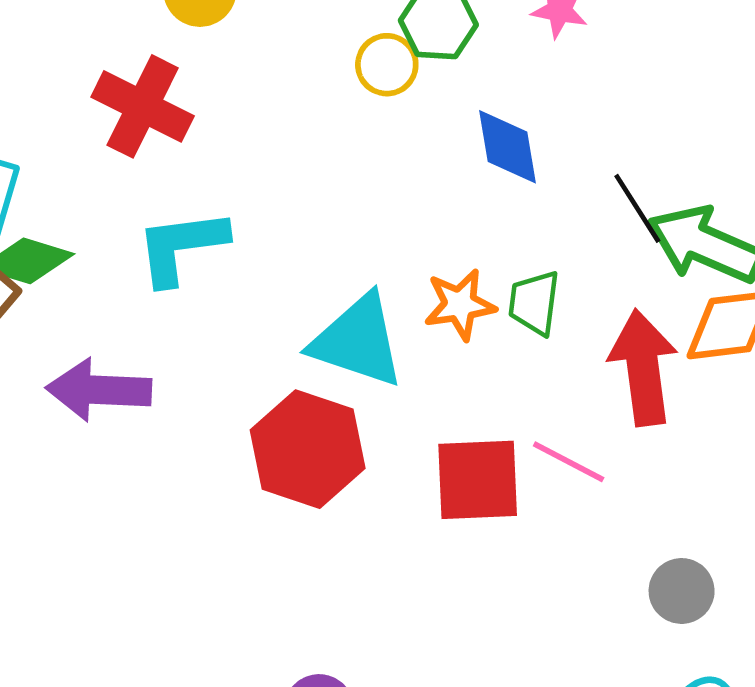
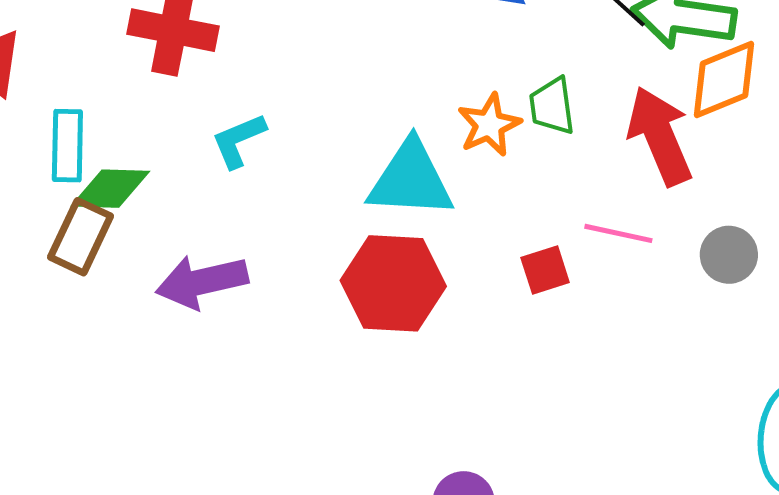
cyan L-shape: (181, 247) -> (239, 140), size x0.7
red square: (478, 480) -> (545, 270), size x0.6
gray circle: (682, 591) -> (729, 255), moved

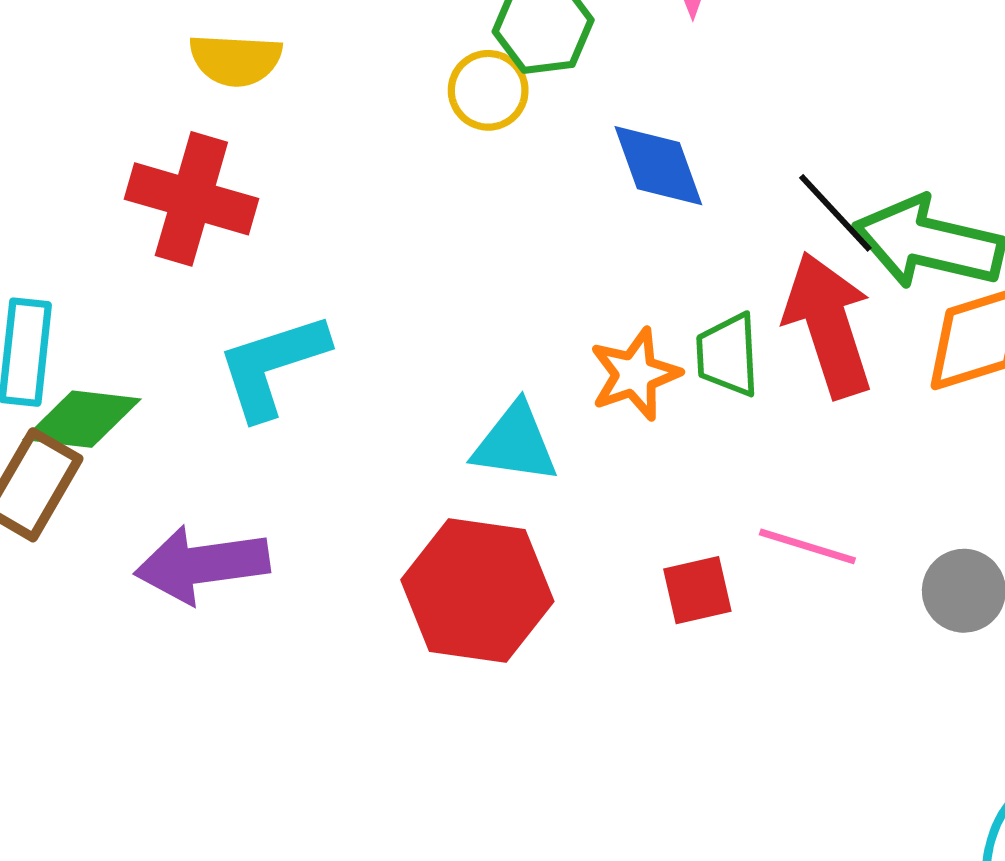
red arrow: (660, 136) -> (828, 325), moved
cyan L-shape: (239, 140) -> (272, 366), size x1.4
cyan triangle: (411, 180) -> (515, 443), size x0.7

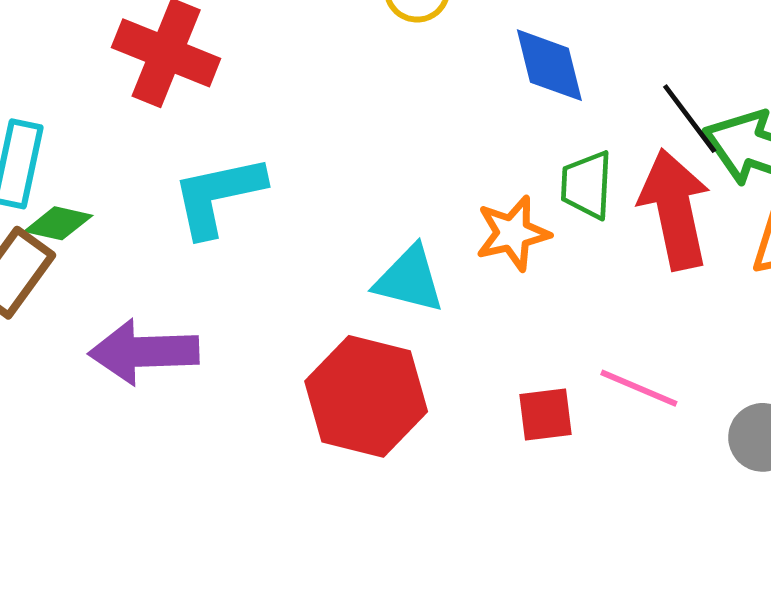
green trapezoid: (728, 355) -> (587, 185), moved
green diamond: (82, 419) -> (58, 223), size x0.7

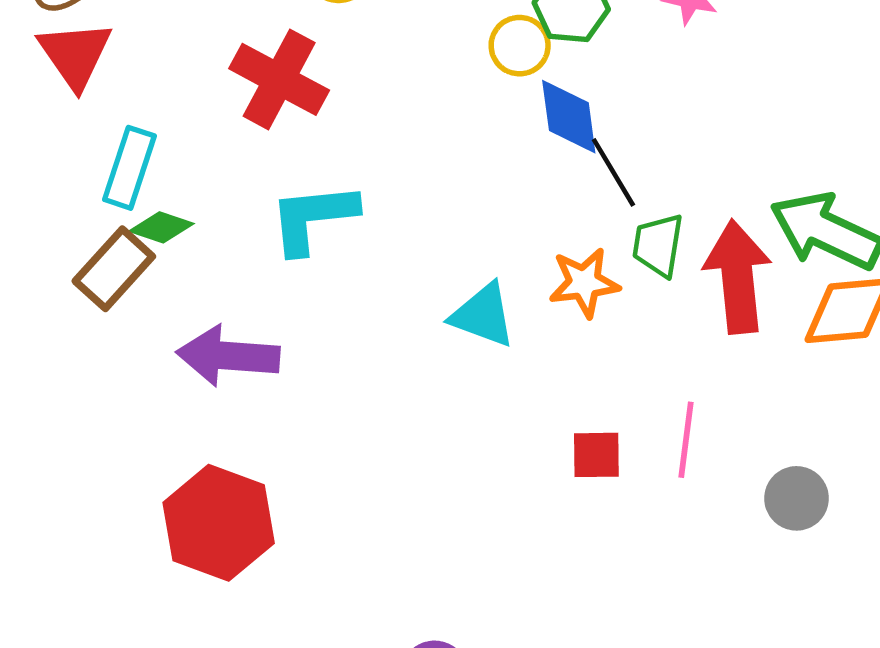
blue diamond: (549, 65) -> (569, 117), moved
black line: (690, 119) -> (613, 172), moved
pink line: (639, 388) -> (686, 440), turned 68
red hexagon: (366, 396) -> (219, 523), moved

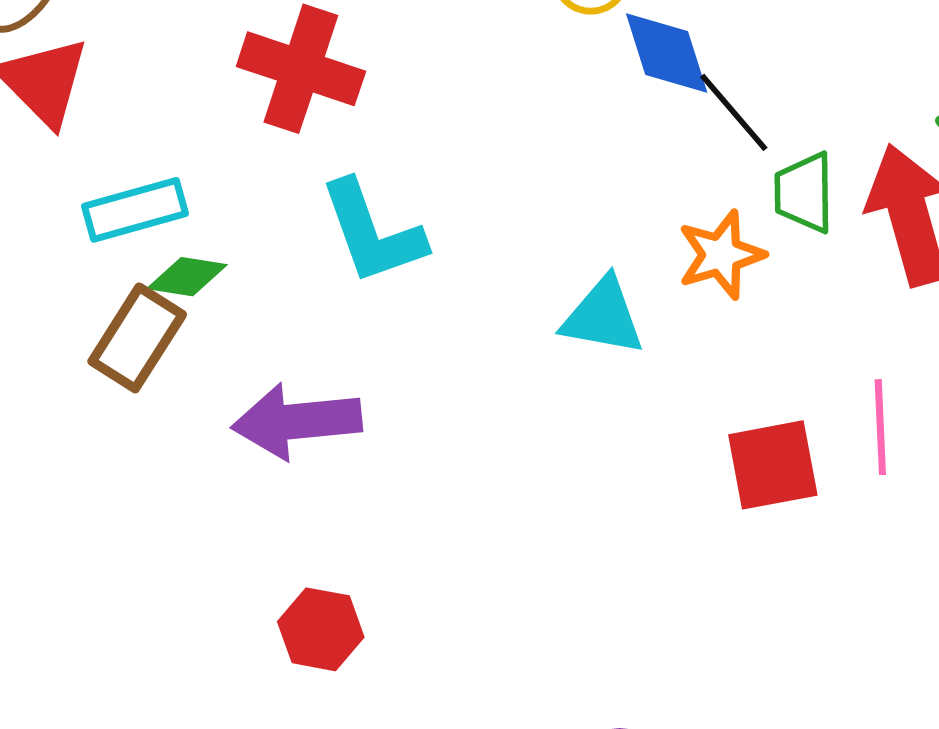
cyan rectangle: (130, 168) -> (135, 210), turned 66
cyan L-shape: (313, 218) -> (372, 232), turned -94
red square: (596, 455) -> (773, 465), size x1.4
red hexagon: (219, 523) -> (321, 629), size x0.6

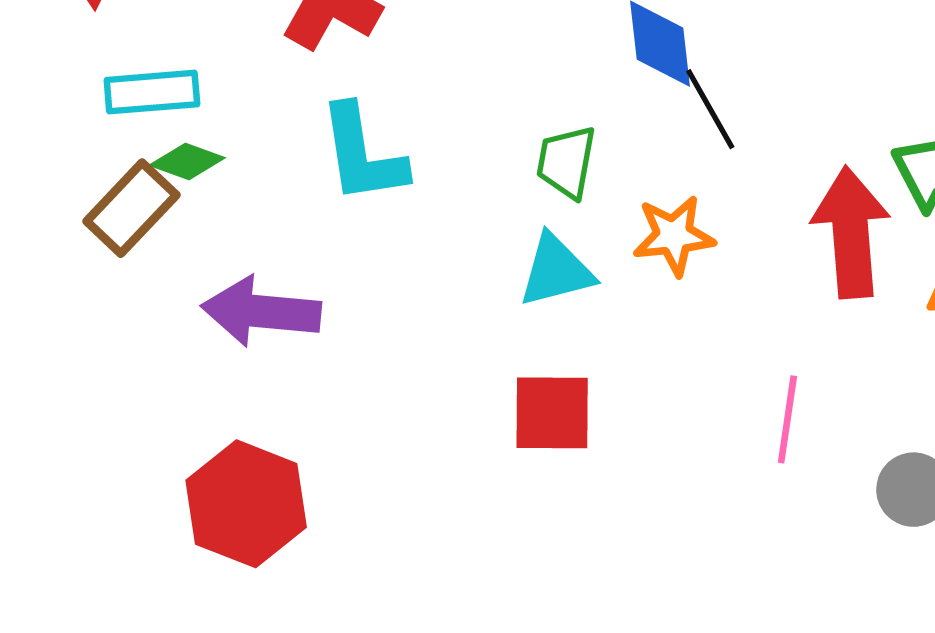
green trapezoid: (804, 193) -> (566, 162), moved
cyan triangle: (603, 317) -> (556, 271), turned -36
red square: (773, 465) -> (552, 413), moved
red hexagon: (321, 629) -> (246, 504), size x1.6

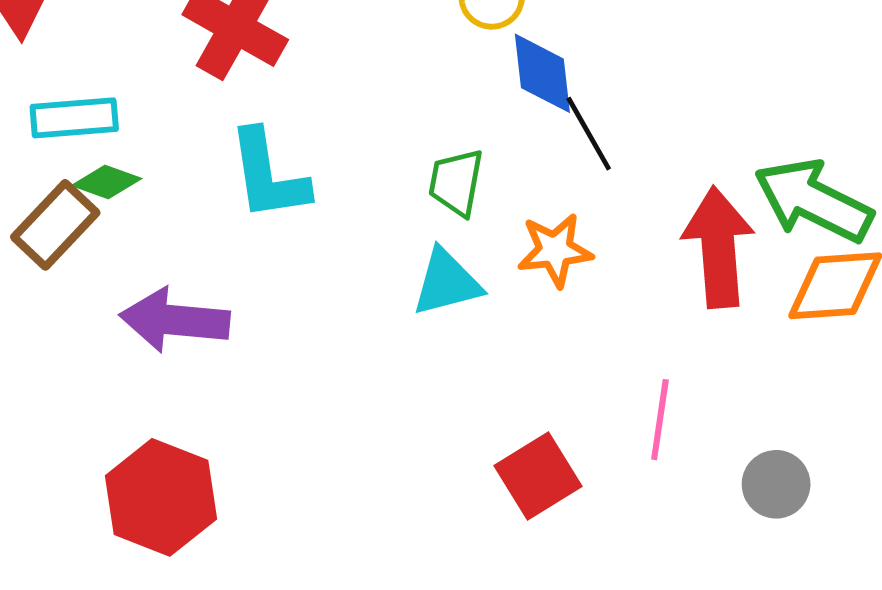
red square: (552, 413) -> (538, 476), moved, turned -32

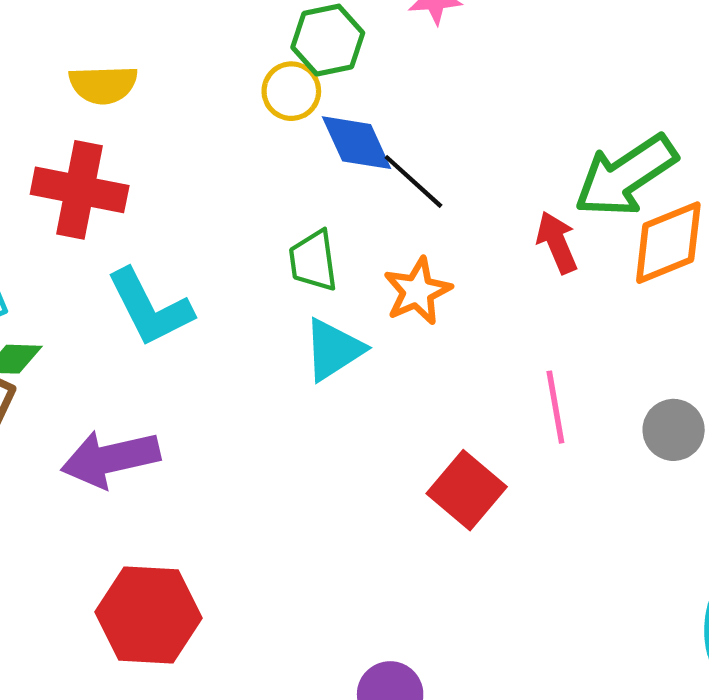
green arrow: (813, 201) -> (626, 176), turned -42
red arrow: (718, 247) -> (557, 242), size x0.6

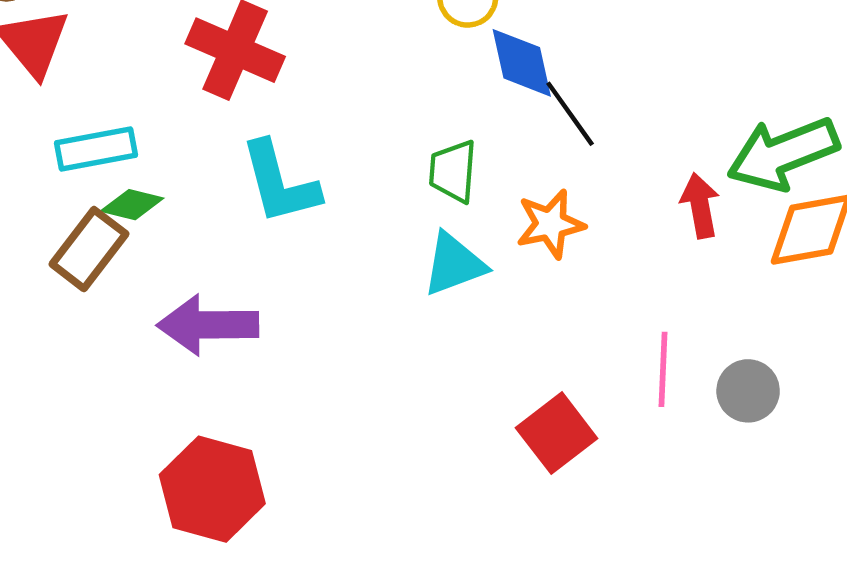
gray circle: (674, 430) -> (748, 391), moved

